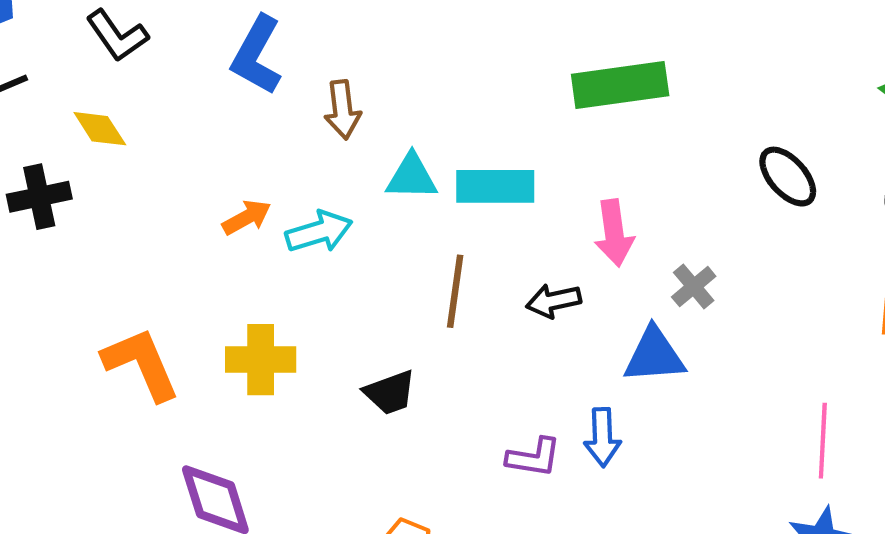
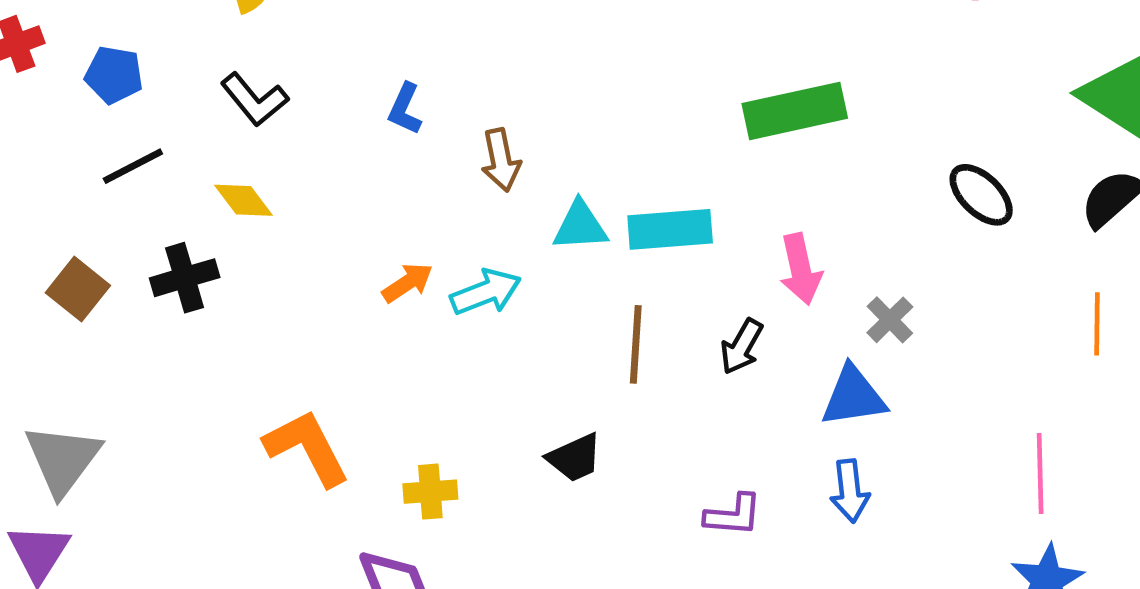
blue L-shape: (257, 55) -> (405, 109), size x0.6
black arrow: (554, 301) -> (742, 347), turned -44
yellow cross: (261, 360) -> (430, 492), moved, size x0.7
blue arrow: (602, 437) -> (850, 491), moved

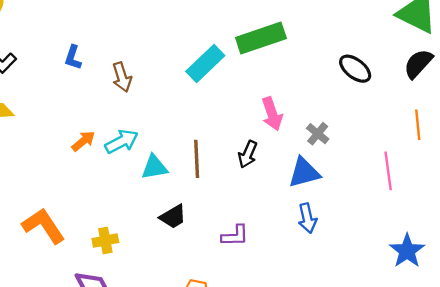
cyan triangle: (580, 226) -> (154, 167), moved
cyan rectangle: (670, 229) -> (205, 63), moved, turned -33
pink line: (1040, 474) -> (388, 171), moved
purple L-shape: (733, 515) -> (235, 236), moved

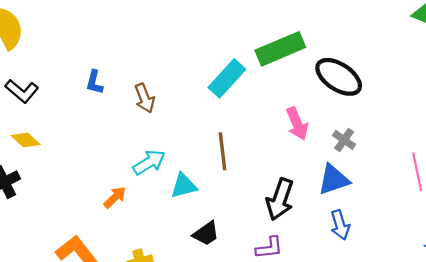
black ellipse: (355, 69) -> (339, 77), moved, size x1.4
orange arrow: (83, 141) -> (115, 197), moved
black arrow: (248, 154) -> (280, 199), moved, size x1.5
brown line: (197, 159) -> (222, 151), moved

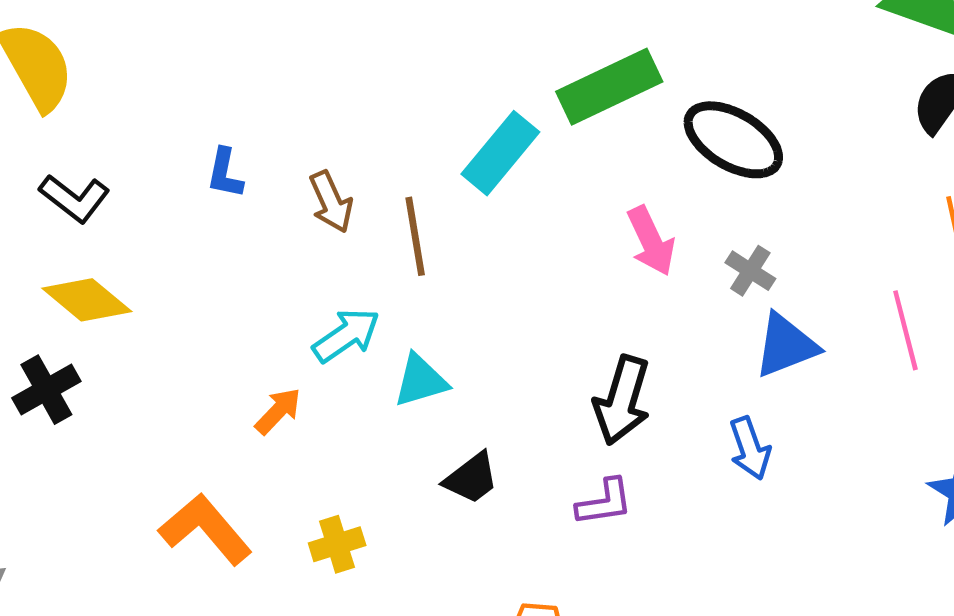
yellow diamond: (26, 140) -> (87, 300), size x1.4
brown line: (222, 151) -> (415, 236), moved
blue triangle: (334, 180) -> (786, 345), moved

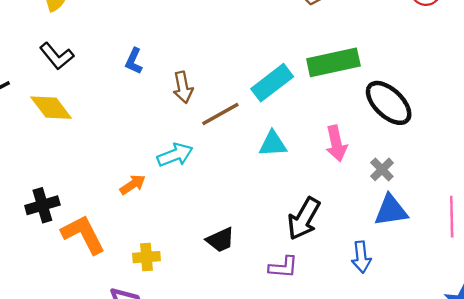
brown line: (415, 236) -> (220, 114), turned 57
cyan triangle: (421, 381) -> (273, 144), moved
black cross: (46, 390) -> (42, 205), moved

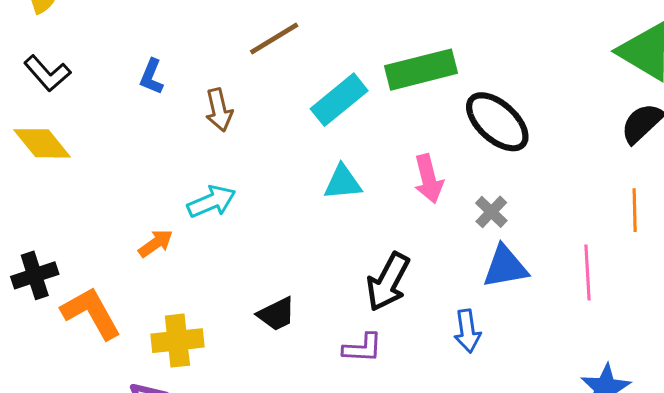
brown line: (220, 114) -> (274, 38), moved
yellow cross: (146, 257) -> (177, 341), size x1.4

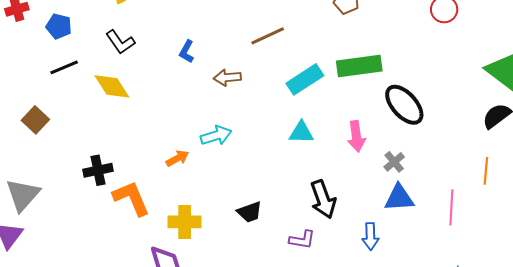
brown arrow: (219, 110) -> (227, 78), turned 92
black arrow: (388, 282) -> (323, 199), turned -54

